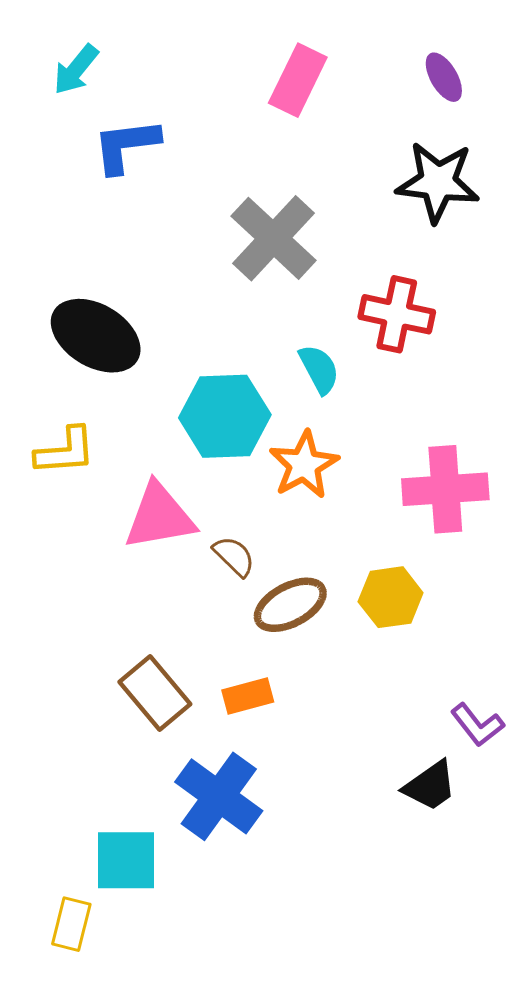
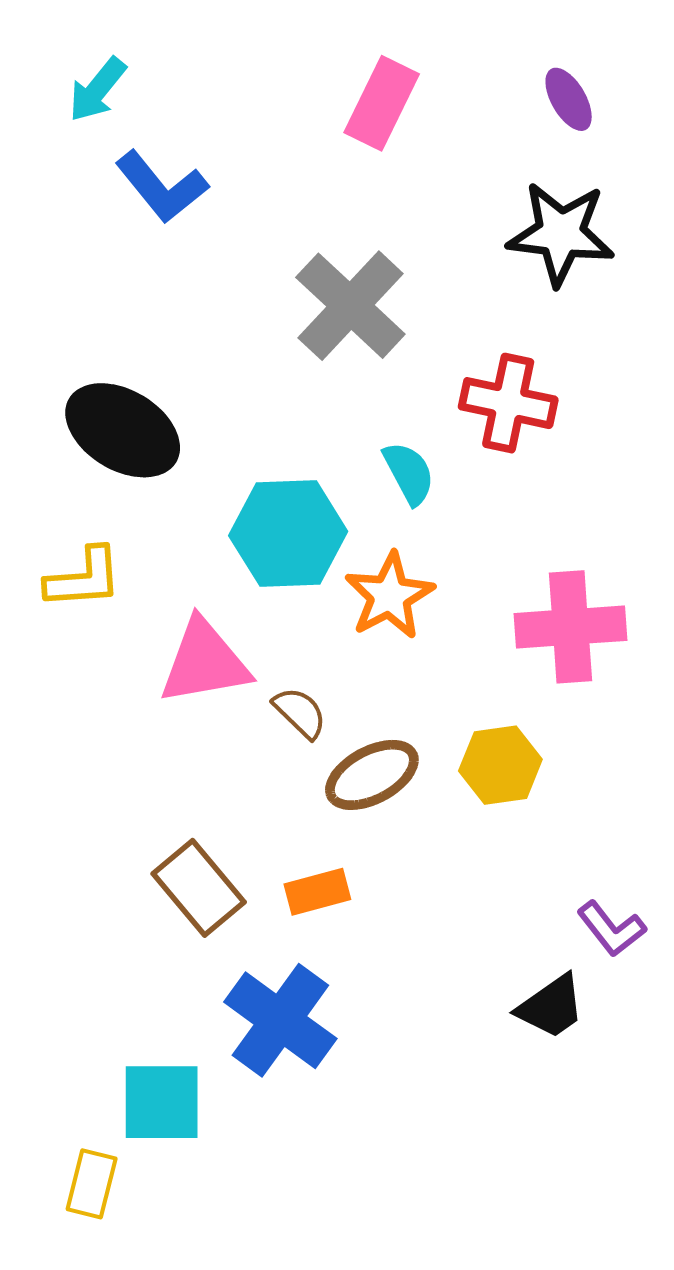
blue L-shape: (126, 146) -> (162, 187), turned -122

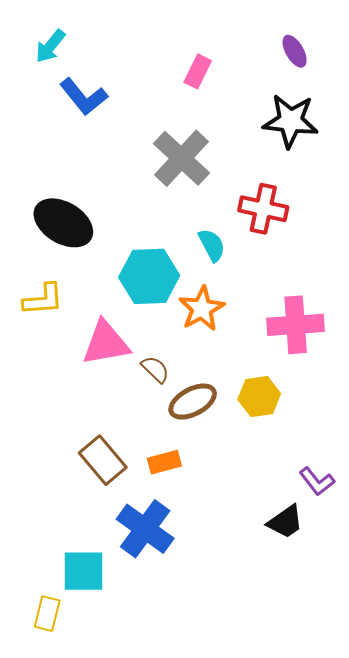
pink rectangle: (382, 103) -> (198, 71), moved, size x0.7

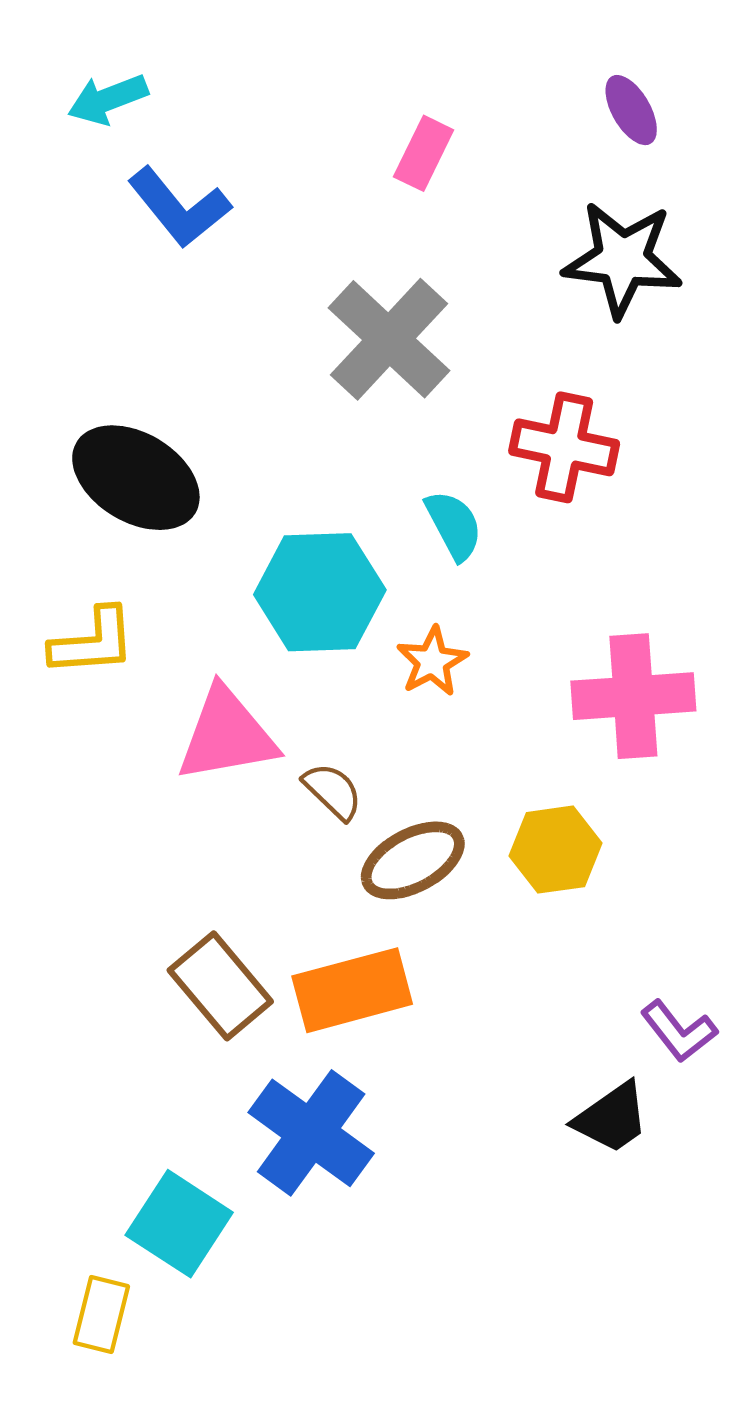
cyan arrow: (50, 46) -> (108, 99), turned 30
orange star: (202, 309) -> (432, 661), size x0.7
orange rectangle: (164, 462) -> (352, 990), size x1.6
cyan square: (84, 571) -> (179, 1224), turned 33

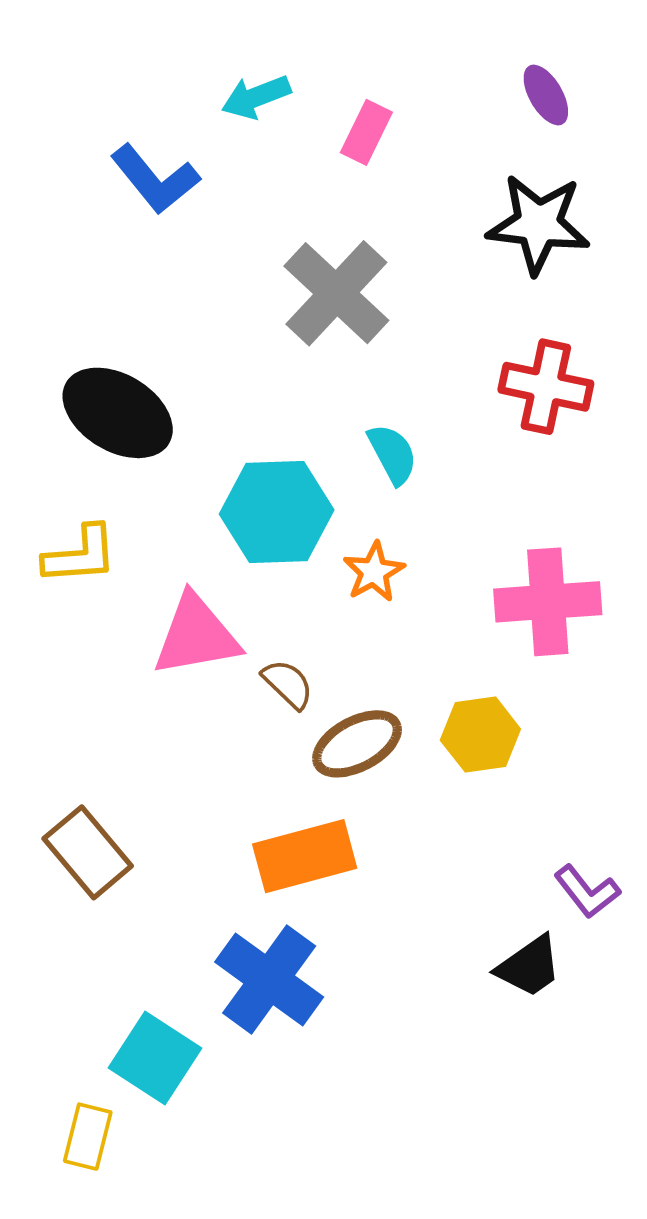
cyan arrow: (108, 99) -> (256, 97), moved
red cross: (564, 447) -> (546, 387), moved
brown rectangle: (220, 986) -> (88, 852), moved

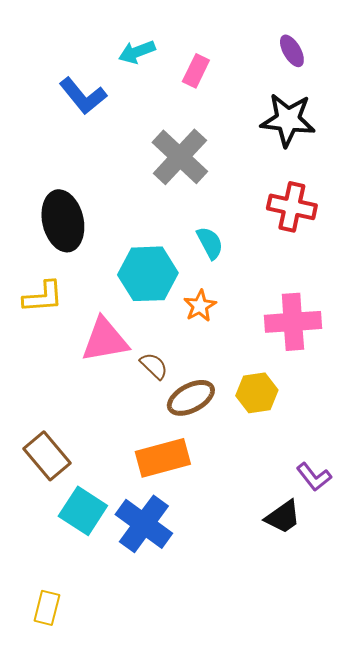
black ellipse: (118, 413) -> (63, 221), turned 46
cyan square: (155, 1058) -> (83, 511), moved

